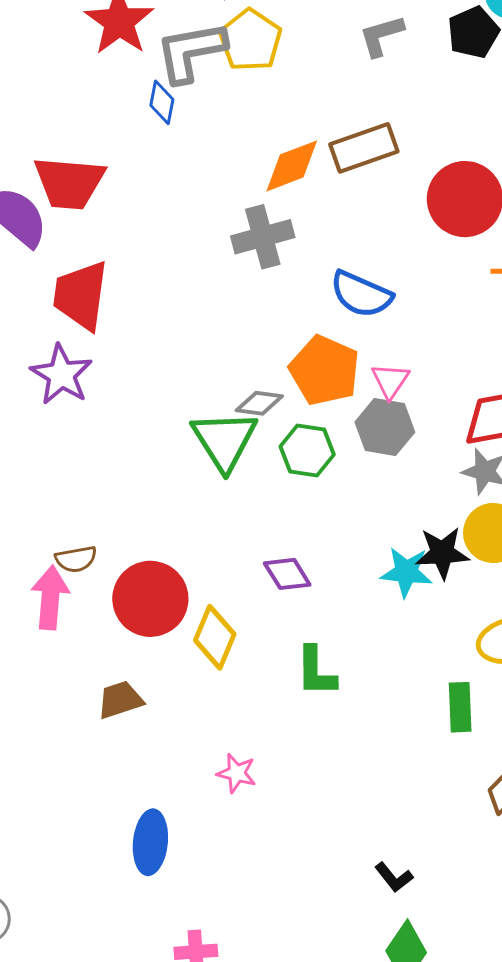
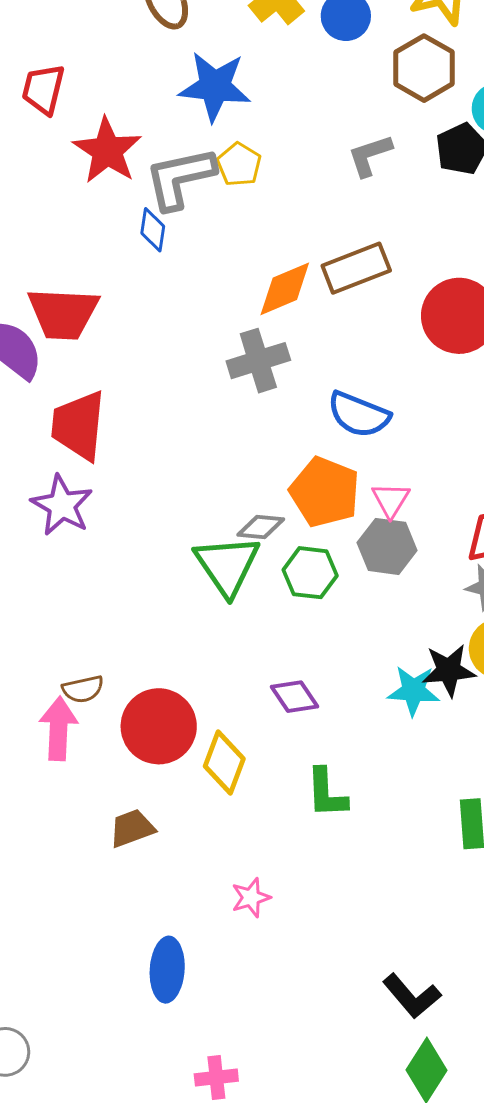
yellow pentagon: (250, 40) -> (239, 164), size x0.7
pink star: (237, 773) -> (251, 898), turned -30
black L-shape: (394, 877) -> (412, 996), size x1.5

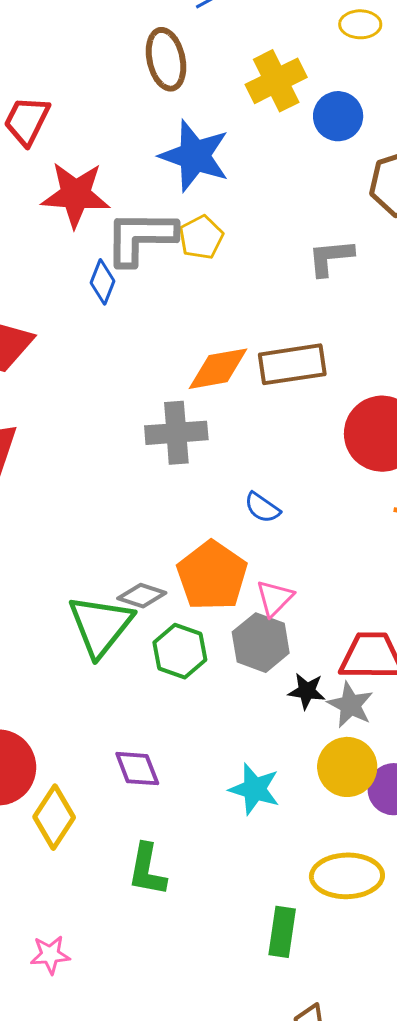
red star: (107, 151) -> (76, 195), turned 30
blue semicircle: (359, 415) -> (262, 508), size x0.6
black star: (449, 670) -> (307, 691), moved, size x0.7

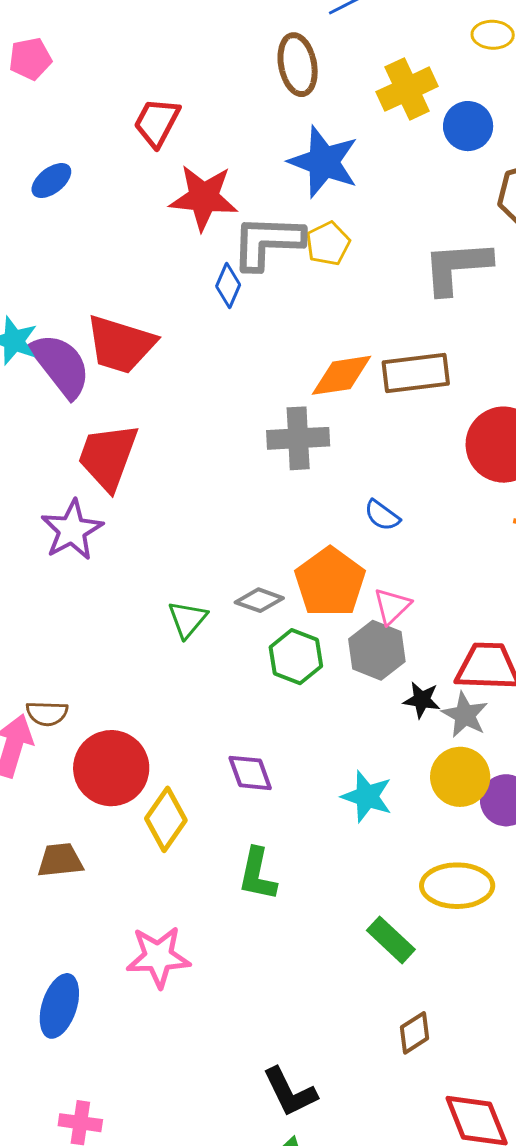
gray L-shape: (331, 257) -> (457, 267), size x1.5
green triangle: (101, 626) -> (187, 619), moved, size x0.6
green rectangle: (282, 932) -> (391, 940), turned -57
pink star: (50, 955) -> (158, 957), size x1.6

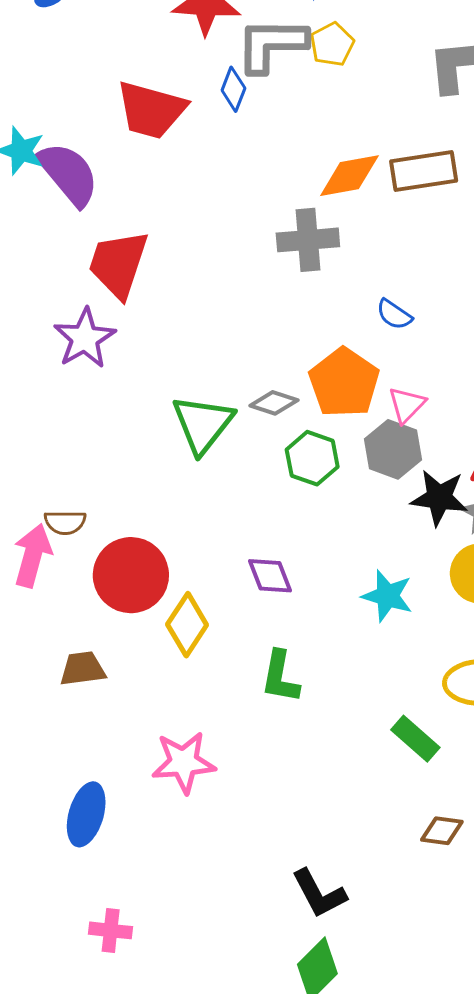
red trapezoid: (121, 344) -> (151, 110), moved
green triangle: (187, 619) -> (203, 424), size x1.6
black star: (422, 700) -> (439, 498), size x1.5
brown diamond: (415, 1033) -> (442, 831), turned 42

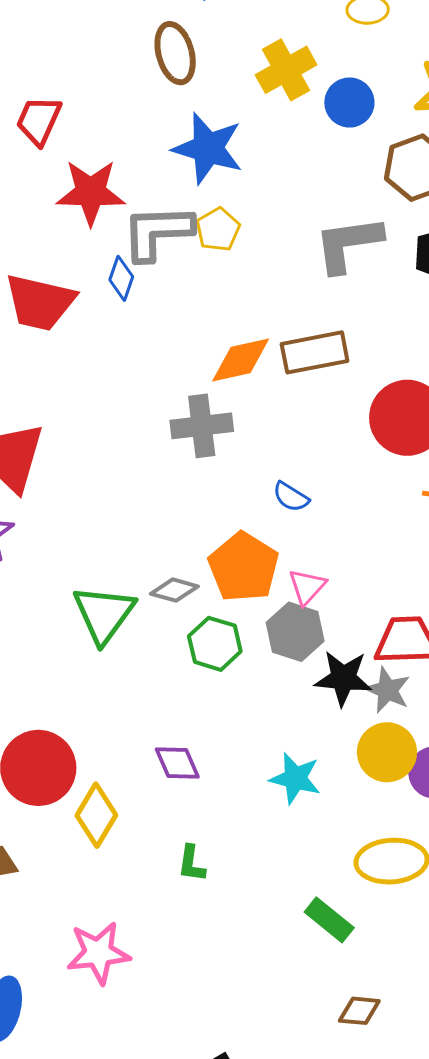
green L-shape: (280, 677) -> (192, 864), size x0.7

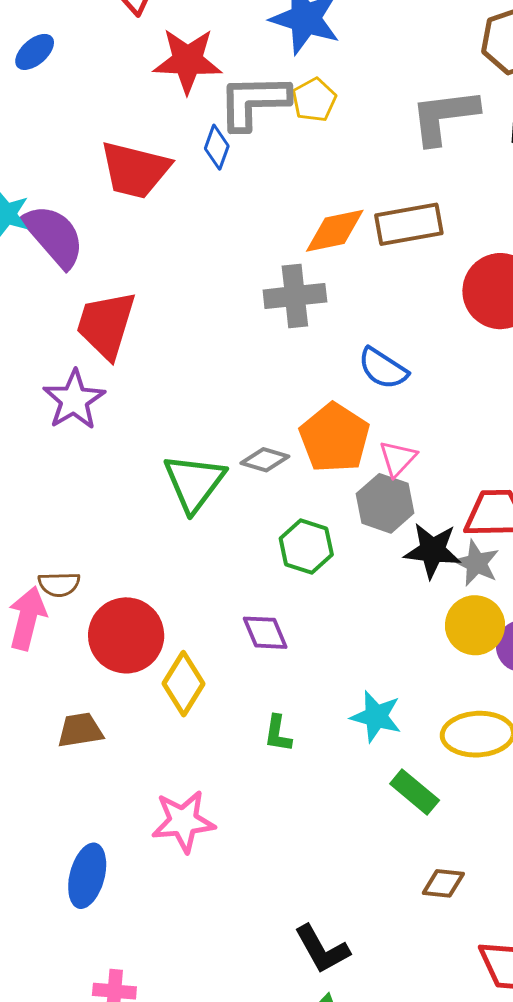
blue semicircle: (291, 497) -> (383, 368), size x1.4
green hexagon: (215, 644) -> (306, 546), moved
cyan star: (295, 778) -> (376, 717), moved

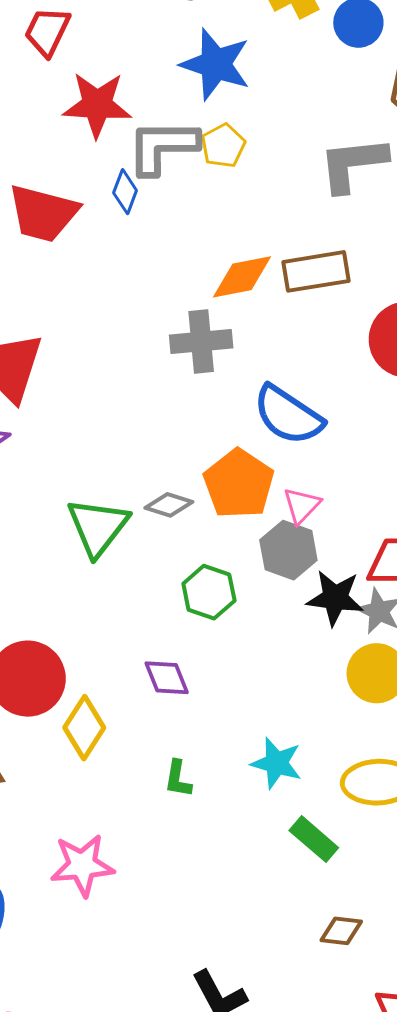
blue semicircle: (383, 368) -> (288, 415), size x1.4

